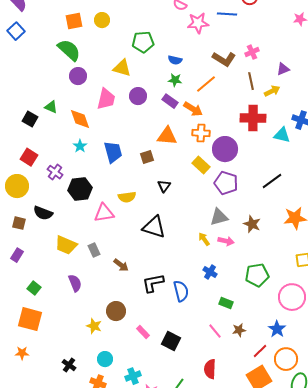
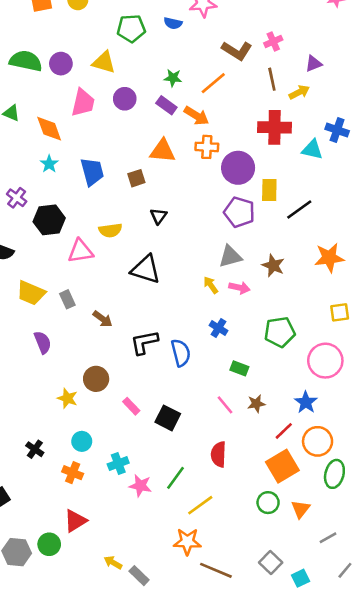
green semicircle: (69, 50) -> (26, 61), moved, turned -30
blue semicircle: (175, 60) -> (173, 23), moved
purple circle: (78, 76) -> (61, 64), moved
yellow rectangle: (201, 165) -> (269, 190), moved, turned 48

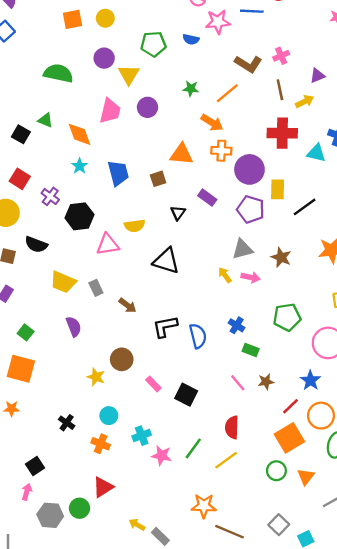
yellow triangle: (104, 62) -> (129, 75), turned 45
purple circle: (61, 64) -> (104, 58), moved
purple rectangle: (166, 105) -> (207, 198), moved
blue cross: (219, 328) -> (237, 325), moved
yellow line: (200, 505) -> (226, 460), moved

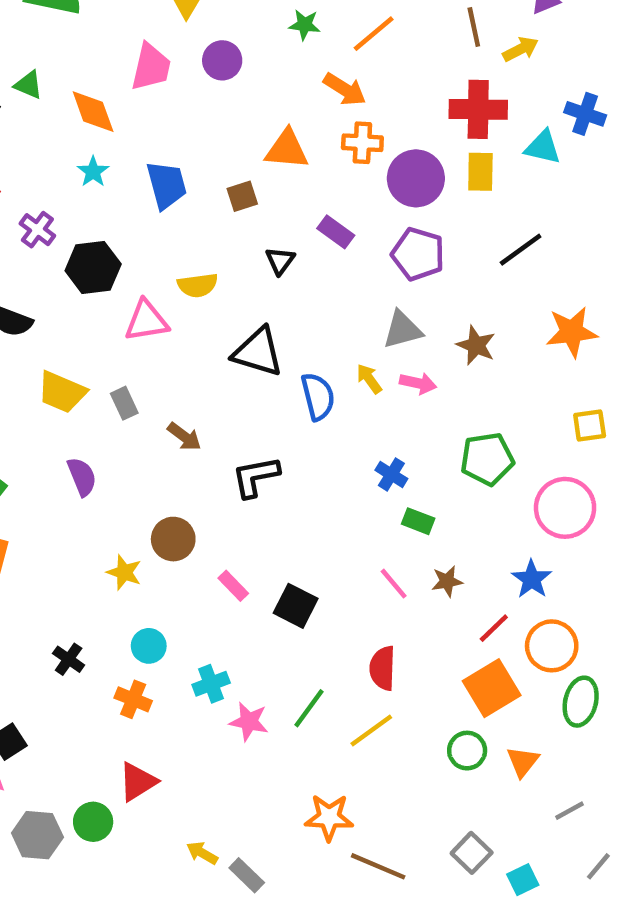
yellow rectangle: (278, 189) -> (480, 172), moved
blue semicircle: (198, 336) -> (318, 397), moved

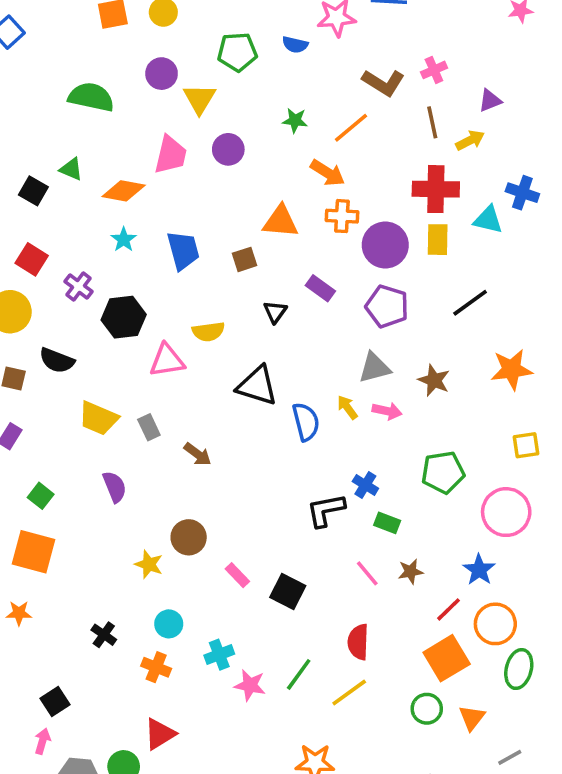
orange diamond: (93, 112) -> (124, 191), turned -60
black L-shape: (256, 477) -> (326, 510), moved

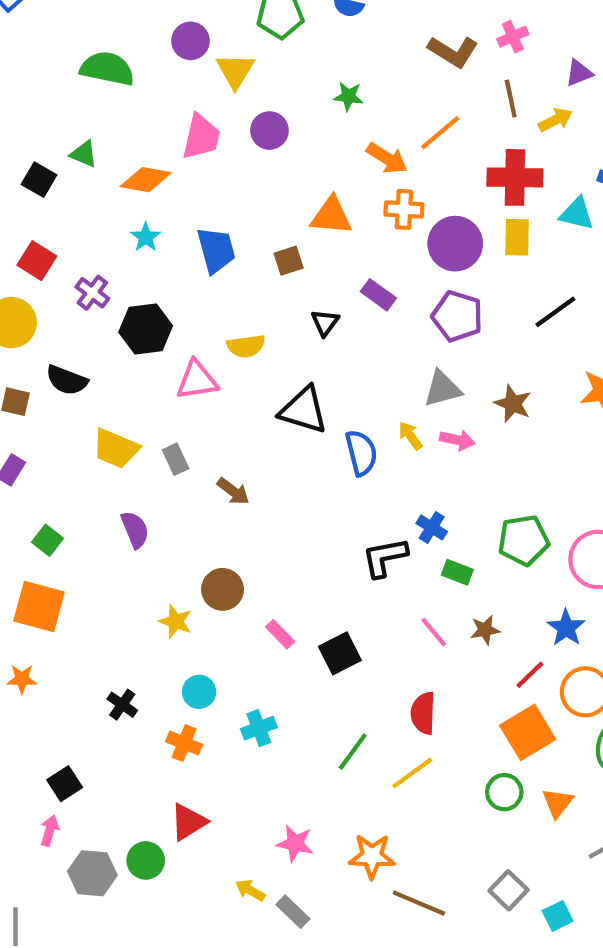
orange line: (351, 128) -> (440, 133), moved
green pentagon: (443, 472) -> (523, 540), moved
black square: (288, 591) -> (340, 653), turned 36
pink star: (250, 685) -> (295, 843), moved

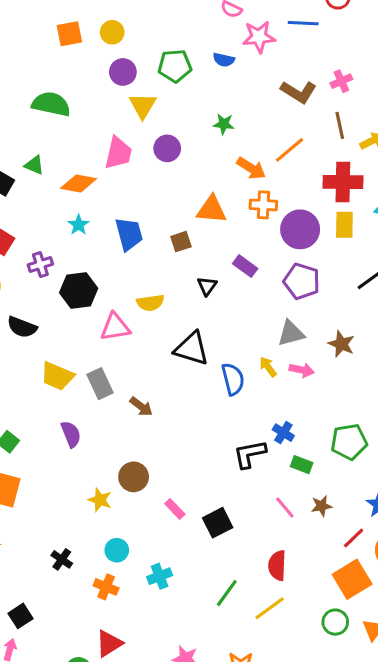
purple circle: (191, 41) -> (123, 72), moved
purple cross: (92, 293) -> (40, 265), turned 35
gray rectangle: (176, 459) -> (100, 384), size x1.4

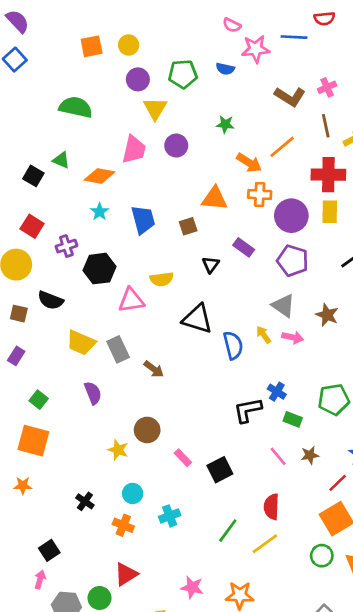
gray triangle: (291, 333) -> (283, 306), turned 50

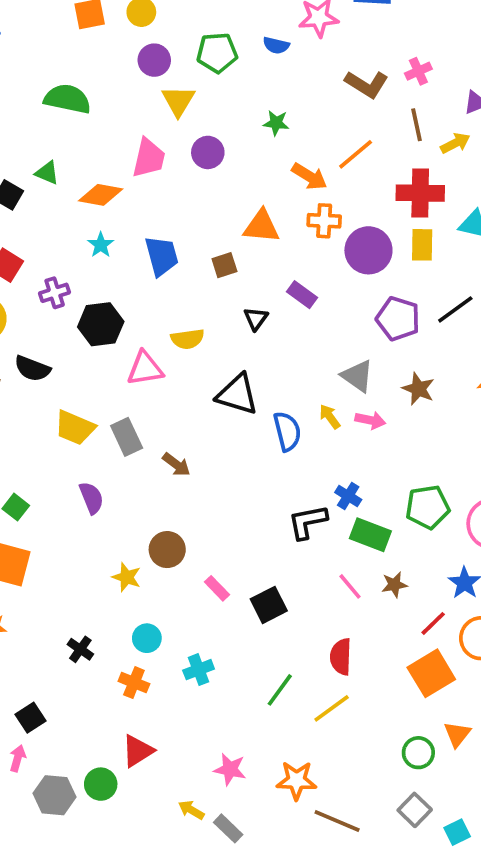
purple pentagon: (293, 261) -> (398, 319), moved
green rectangle: (293, 419) -> (370, 535), size x1.5
green circle: (322, 556) -> (418, 753), moved

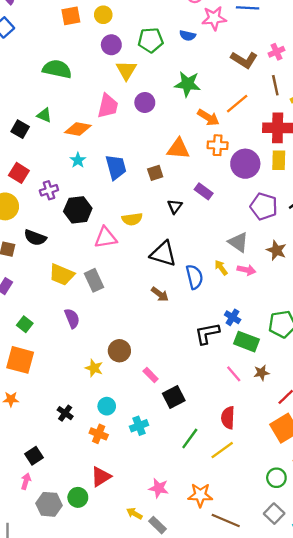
green star: (276, 123) -> (188, 84), size x1.6
brown arrow: (176, 465) -> (160, 294), moved
black square: (269, 605) -> (174, 397), moved

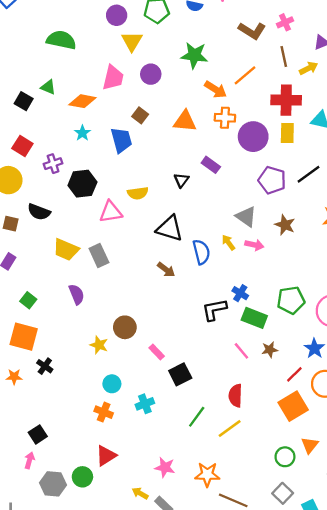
brown square: (155, 173) -> (140, 115), moved, turned -35
black cross: (65, 413) -> (45, 366), moved

